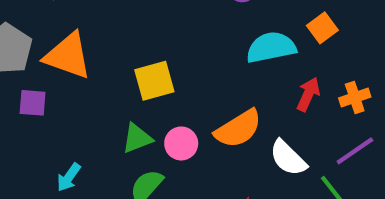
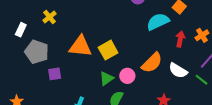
orange triangle: (68, 56) -> (80, 46), moved

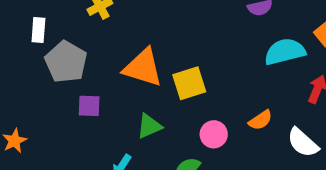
white rectangle: (21, 30) -> (38, 30), moved, turned -32
orange semicircle: (152, 63) -> (260, 120), size x0.6
green triangle: (107, 78) -> (149, 126), moved

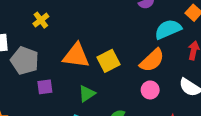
orange semicircle: (260, 120) -> (152, 60), moved, size x1.6
pink circle: (214, 134) -> (150, 90), moved

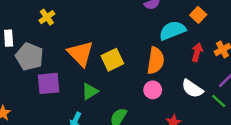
orange triangle: (76, 56) -> (81, 54), turned 36
orange semicircle: (152, 60) -> (156, 61), turned -40
purple square: (45, 87) -> (49, 83), size x1.5

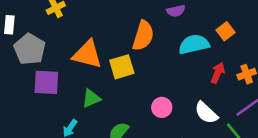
orange triangle: (81, 54) -> (87, 54), turned -40
orange semicircle: (156, 61) -> (143, 36), moved

